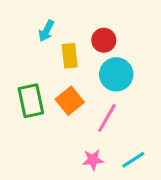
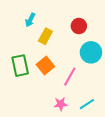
red circle: (104, 40) -> (79, 26), moved
yellow rectangle: (70, 56) -> (45, 36), turned 35
cyan circle: (116, 74) -> (91, 52), moved

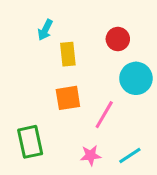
yellow rectangle: (45, 36) -> (68, 54), turned -35
green rectangle: (20, 66) -> (30, 142), moved
orange square: (45, 66) -> (68, 98), turned 30

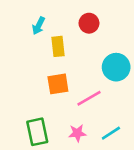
red circle: (118, 39) -> (89, 23), moved
pink line: (104, 115) -> (89, 98), turned 30
green rectangle: (30, 142) -> (37, 132), moved

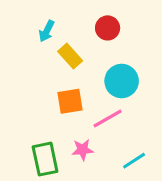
yellow rectangle: (58, 46) -> (70, 56), turned -36
cyan circle: (116, 67) -> (122, 81), moved
pink star: (77, 133) -> (83, 150), moved

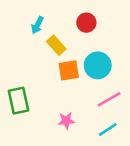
orange square: (70, 101) -> (69, 70), moved
pink line: (108, 118) -> (109, 99), moved
green rectangle: (45, 159) -> (18, 101), moved

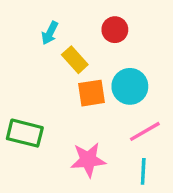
green rectangle: (18, 101) -> (25, 133), turned -64
pink star: (66, 121) -> (88, 160), size x1.5
cyan line: (108, 130) -> (143, 171), turned -54

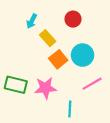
orange square: (92, 93) -> (58, 59), turned -30
pink star: (88, 160) -> (45, 88), moved
cyan line: (143, 171) -> (70, 109), moved

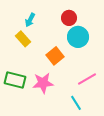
yellow rectangle: (48, 38) -> (23, 39), moved
cyan circle: (83, 55) -> (78, 37), moved
cyan line: (70, 109) -> (76, 103), moved, turned -35

